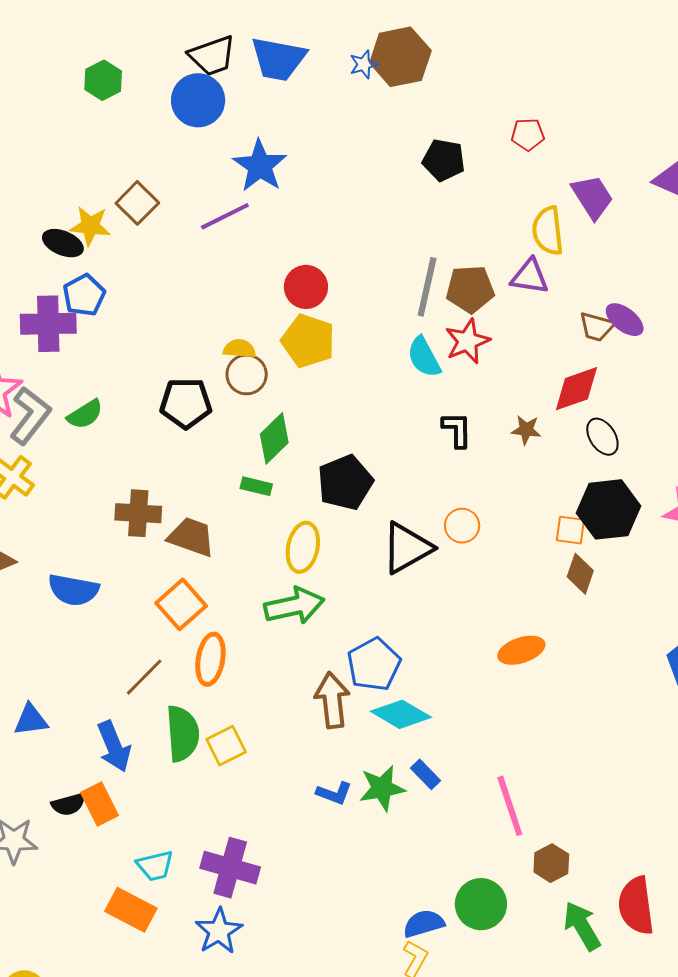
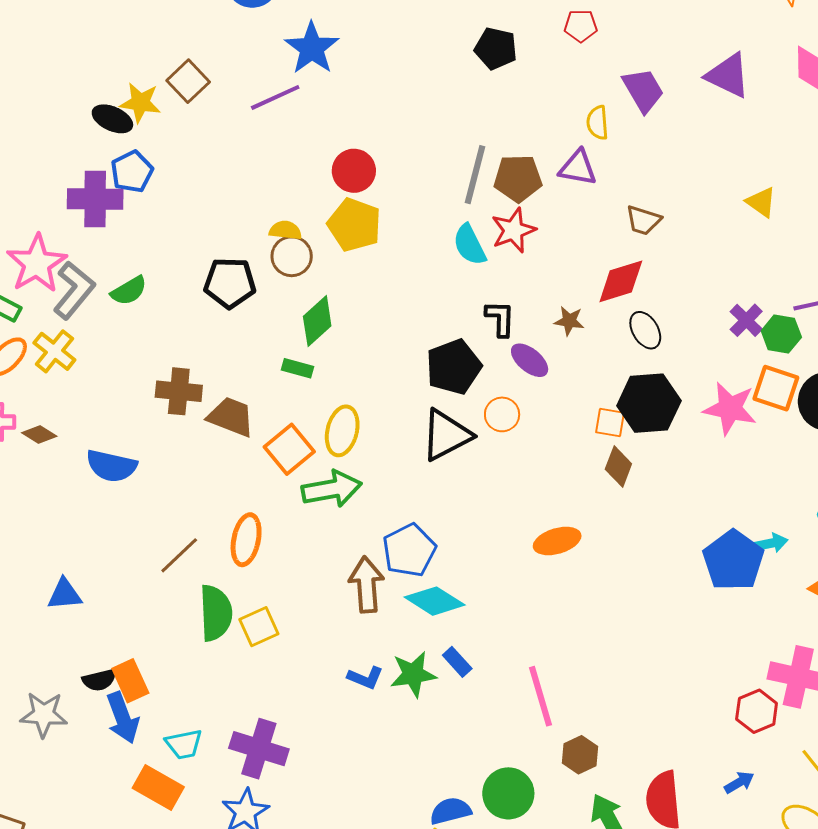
yellow semicircle: (548, 231) -> (597, 123), size x0.7
purple ellipse: (625, 320) -> (530, 360), moved
black pentagon: (345, 482) -> (454, 367), moved
orange square: (181, 604) -> (289, 449), moved
blue arrow: (114, 746) -> (123, 718), moved

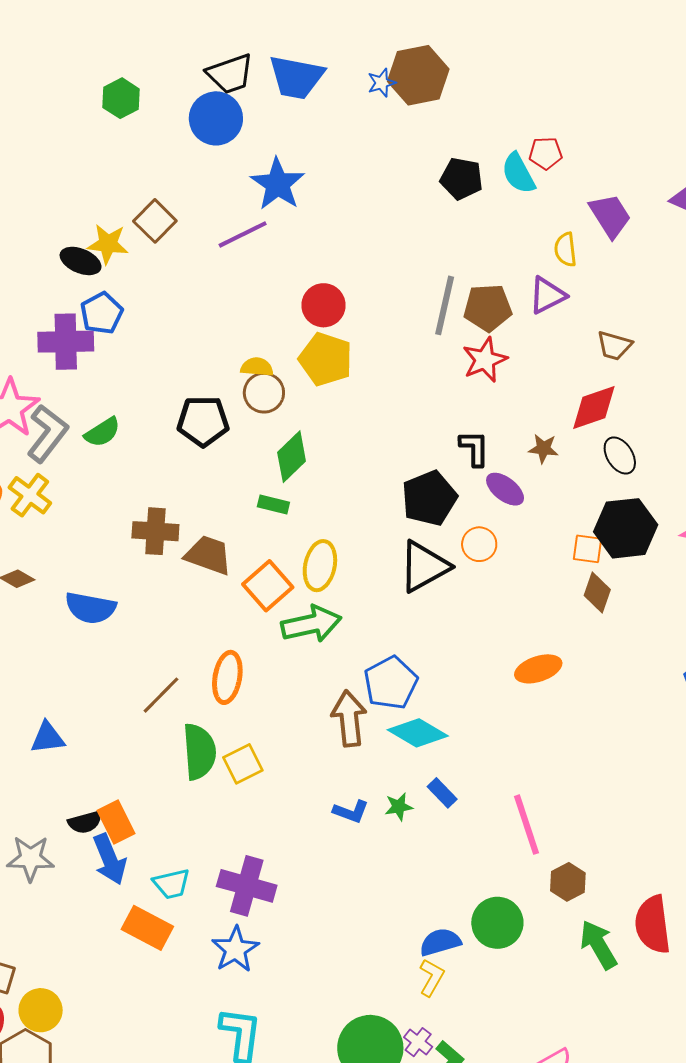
purple triangle: (578, 168) -> (547, 295), turned -36
cyan semicircle: (470, 245) -> (518, 173), moved
green star: (413, 674) -> (399, 807), size x0.6

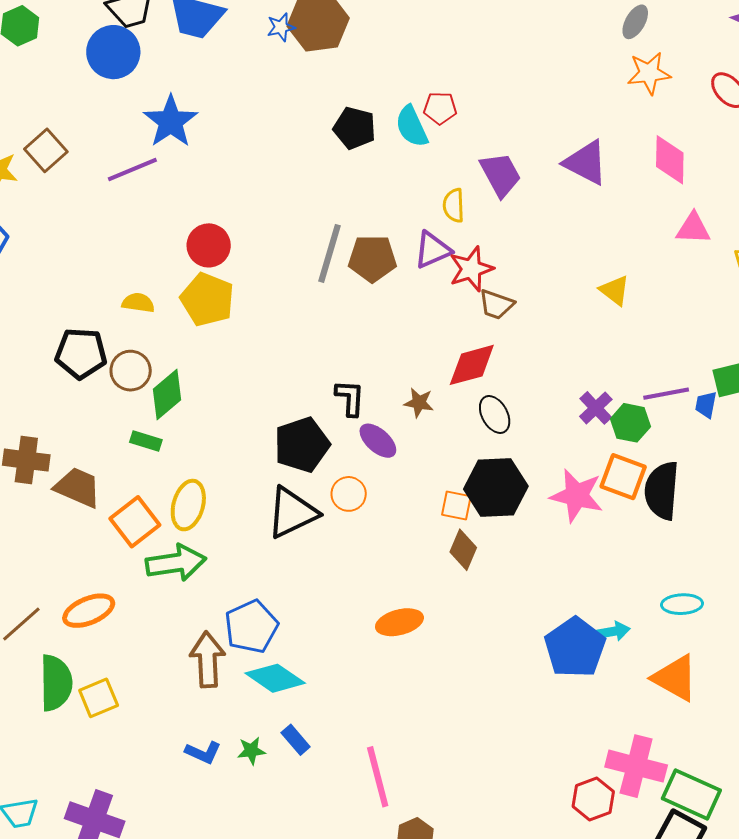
red star: (485, 360) -> (471, 269), moved
brown circle: (264, 393) -> (131, 371), moved
orange ellipse: (227, 677) -> (89, 611), turned 54

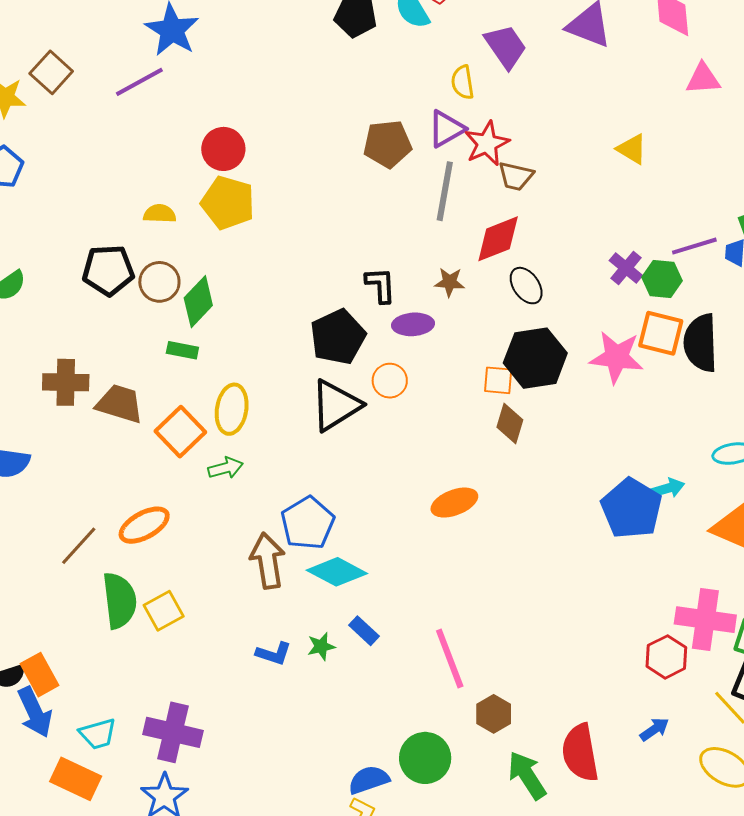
gray line: (329, 253) -> (445, 191), moved
purple ellipse: (378, 441) -> (413, 324), turned -39
green arrow: (176, 563) -> (226, 468), size x0.6

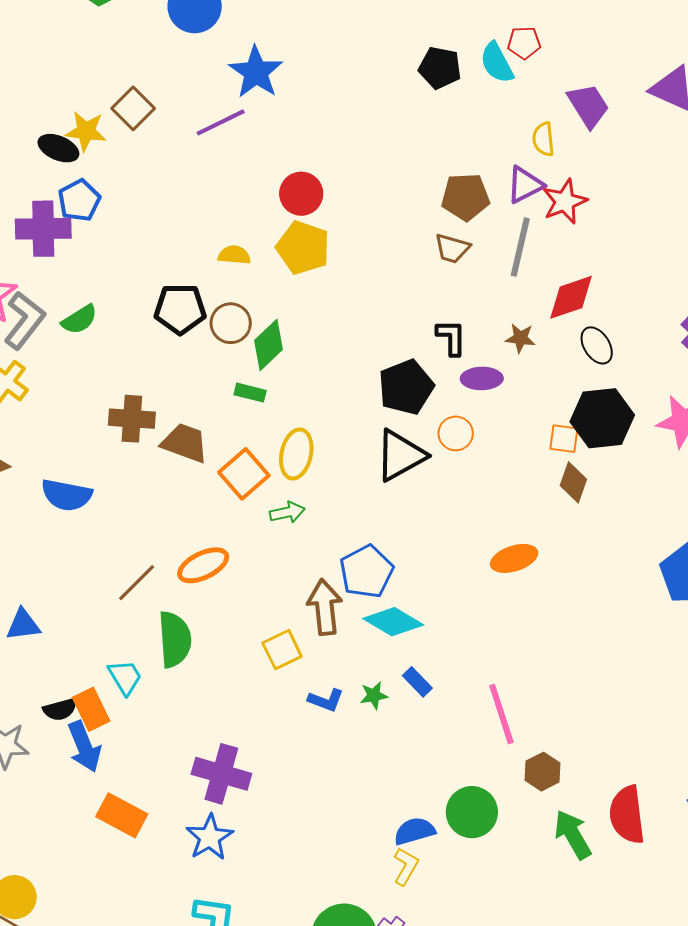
brown trapezoid: (516, 176) -> (452, 248), moved
yellow square: (164, 611) -> (282, 650), moved
cyan trapezoid: (98, 734) -> (125, 677), moved, turned -108

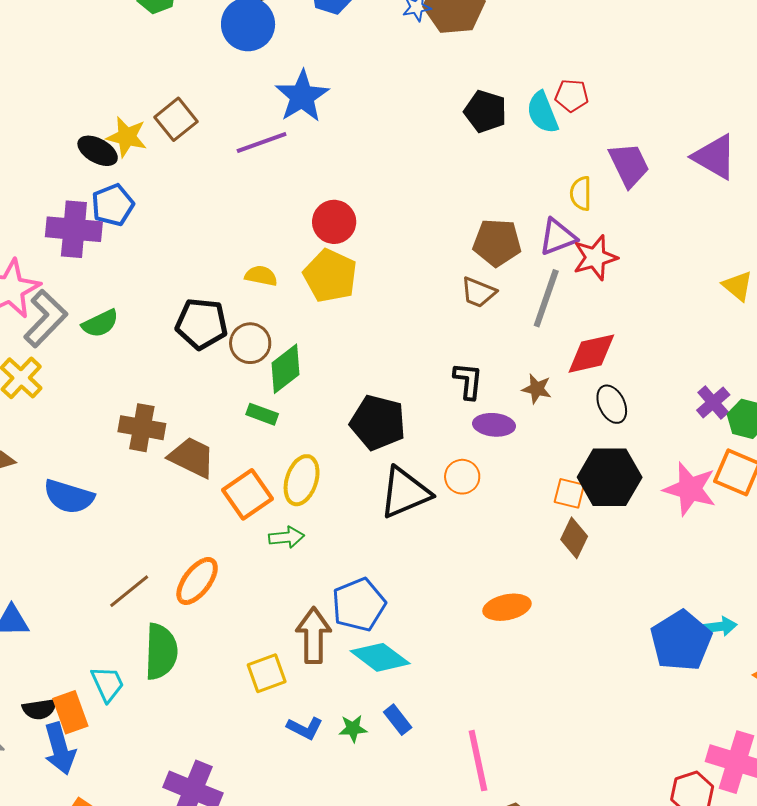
black pentagon: (406, 387) -> (378, 423), moved, turned 30
orange ellipse: (203, 565) -> (197, 581), turned -33

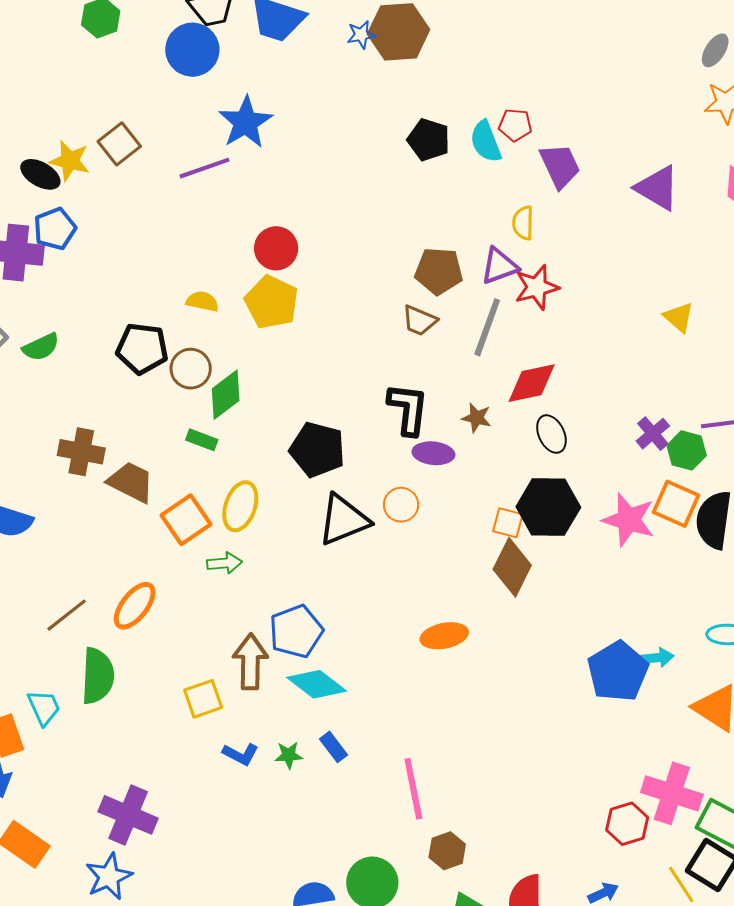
purple trapezoid: (629, 165) -> (560, 166), moved
black L-shape: (468, 381) -> (408, 409), size x1.4
brown diamond: (574, 538) -> (512, 567), size x1.4

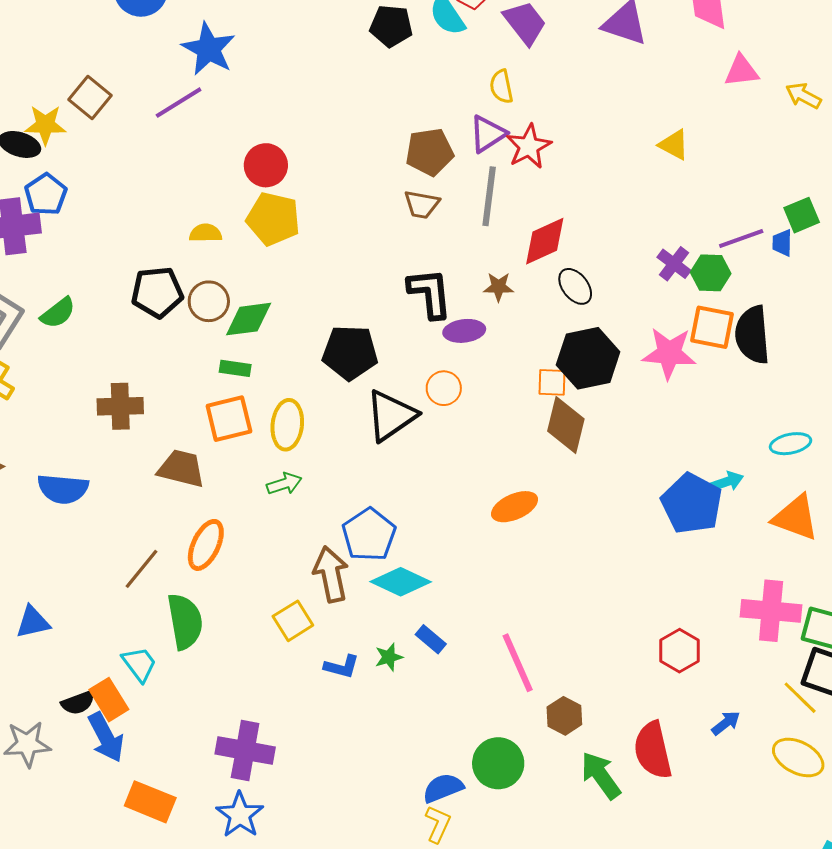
green diamond: (226, 395) -> (249, 319), turned 42
brown trapezoid: (131, 482) -> (181, 469), moved
orange square: (186, 520) -> (229, 419), moved, turned 33
red hexagon: (627, 824) -> (680, 651), moved

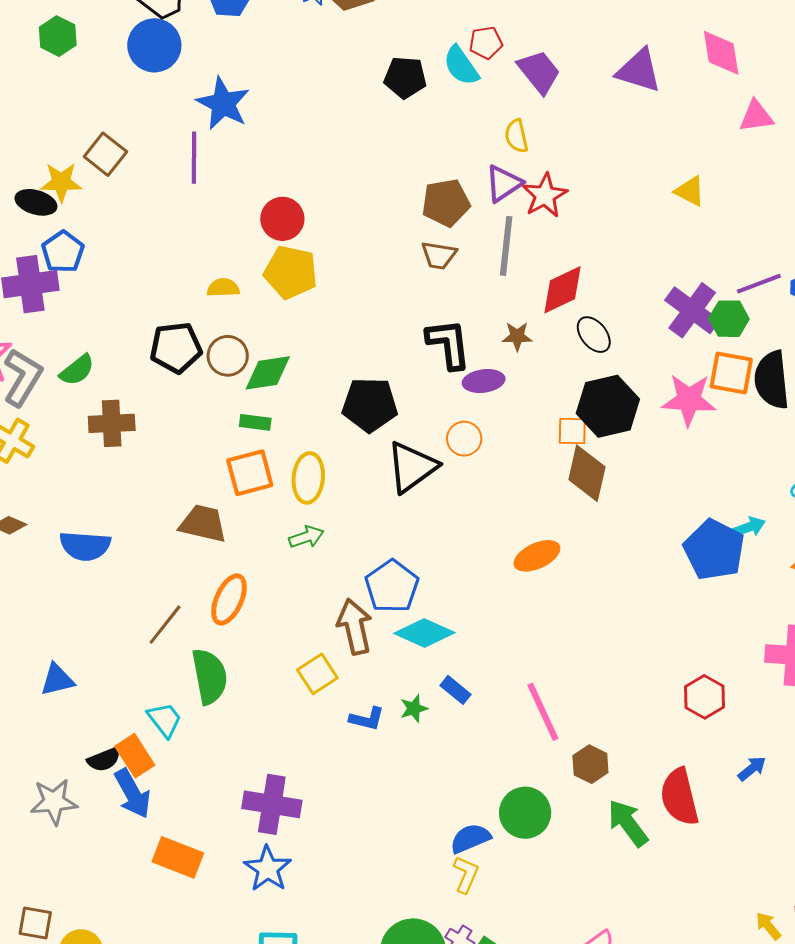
purple line: (179, 103) -> (194, 158), turned -57
purple cross: (674, 264) -> (692, 310), size x1.6
brown cross: (120, 406) -> (112, 423), moved

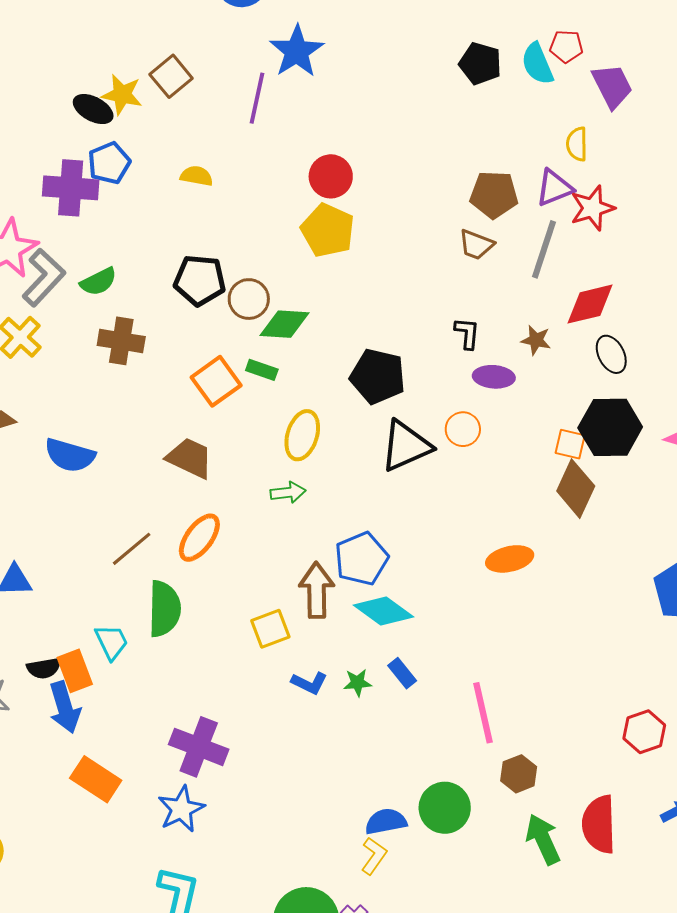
yellow semicircle: (223, 288) -> (197, 176), moved
black L-shape: (448, 344) -> (467, 333), size x0.6
orange square: (250, 473) -> (216, 381), moved, turned -33

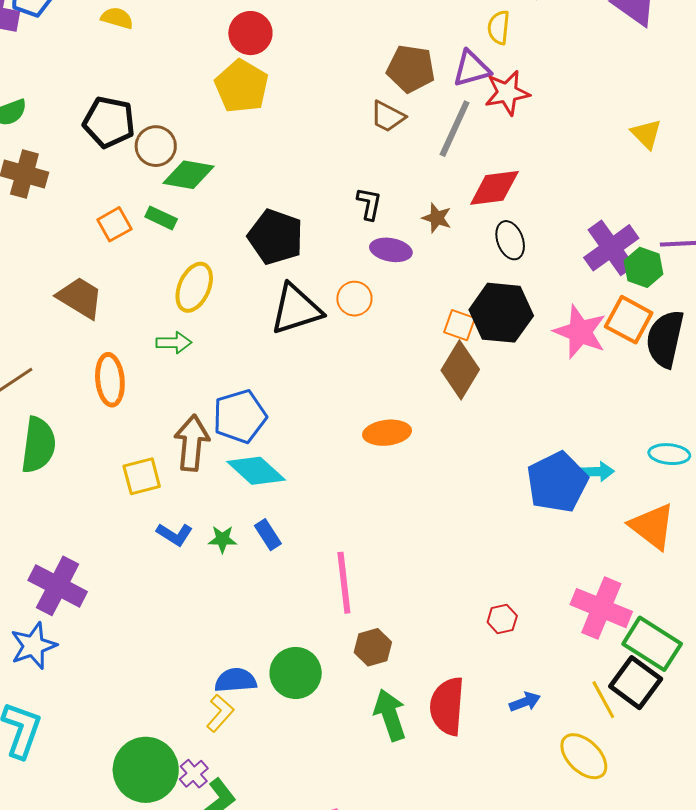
orange square: (216, 381) -> (114, 224), size x0.7
orange ellipse: (199, 538) -> (110, 380), moved, turned -48
red hexagon: (644, 732) -> (502, 619), size x0.7

